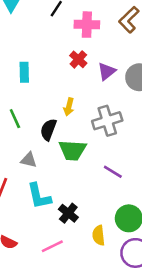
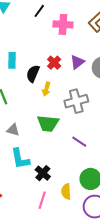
red cross: (78, 59) -> (54, 63), moved
black semicircle: (48, 130) -> (33, 74), moved
pink line: (52, 246) -> (42, 200), moved, turned -48

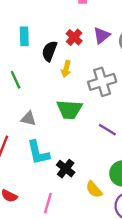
yellow semicircle: (66, 192) -> (94, 189), turned -35
pink line: (42, 200) -> (48, 203), moved

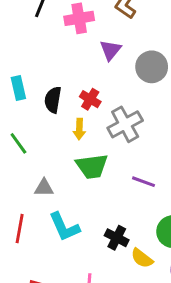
purple triangle: (102, 35) -> (110, 50), moved
red cross: (74, 37) -> (90, 99), moved
yellow arrow: (66, 69) -> (79, 129), moved
black cross: (66, 169) -> (117, 238), moved

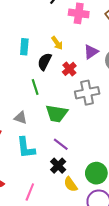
purple triangle: (110, 50) -> (91, 52), moved
yellow arrow: (79, 129) -> (57, 43), moved, turned -56
green line: (18, 143) -> (35, 87), moved
purple line: (143, 182) -> (61, 144), moved

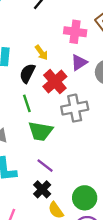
pink cross: (79, 13) -> (75, 32), moved
red cross: (69, 69) -> (55, 82), size x1.5
green line: (35, 87) -> (27, 103), moved

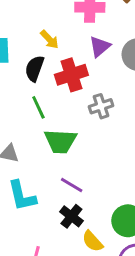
red cross: (55, 82) -> (71, 75), turned 30
gray cross: (75, 108) -> (101, 106), size x0.7

